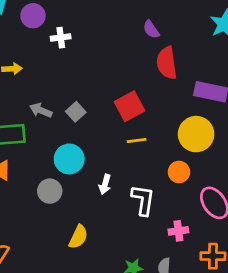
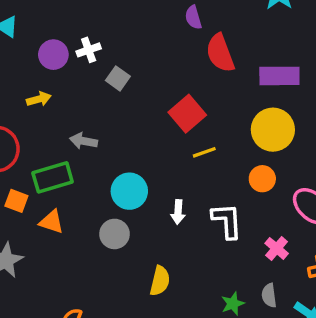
purple circle: (33, 16) -> (53, 55), moved
purple semicircle: (151, 29) -> (193, 17), turned 30
gray square: (76, 112) -> (118, 78), moved
pink cross: (178, 231) -> (277, 248), turned -30

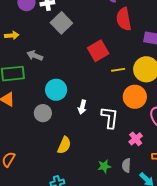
gray square: (118, 78) -> (61, 23), size x1.5
yellow arrow: (39, 99) -> (12, 35), moved
yellow line: (204, 152) -> (118, 70), moved
orange circle: (262, 179) -> (135, 97), size x1.5

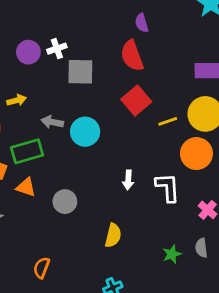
red semicircle: (124, 19) -> (132, 56), moved
gray square: (61, 23) -> (80, 72), turned -35
cyan circle: (56, 90) -> (85, 132), moved
gray circle: (43, 113) -> (65, 202), moved

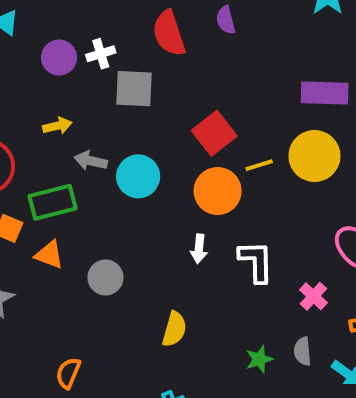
red semicircle: (132, 56) -> (169, 33), moved
yellow arrow: (17, 100) -> (57, 126), moved
orange circle: (196, 154) -> (218, 191), moved

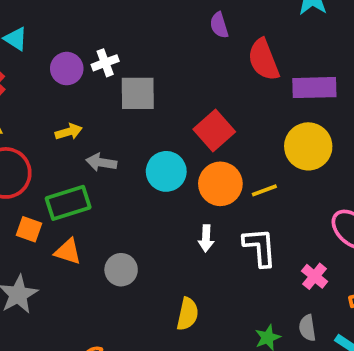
red semicircle: (169, 33) -> (264, 60), moved
yellow line: (259, 165) -> (264, 190), moved
cyan circle: (138, 176) -> (166, 171), moved

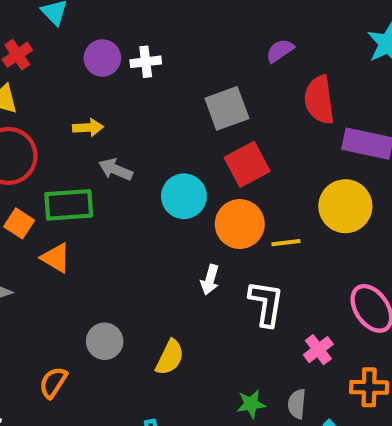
purple semicircle: (219, 25) -> (280, 51), turned 60
gray square: (138, 93) -> (227, 108), moved, turned -33
gray circle: (121, 270) -> (105, 341), moved

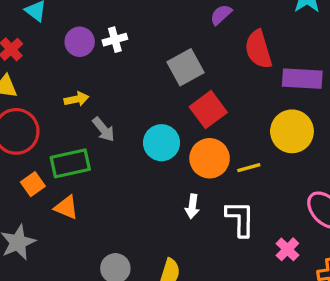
gray arrow: (115, 169) -> (104, 129), turned -144
orange square: (19, 223) -> (33, 184), turned 30

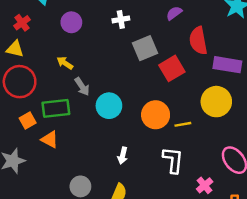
white cross: (115, 40) -> (121, 19), moved
yellow arrow: (76, 99) -> (65, 63), turned -140
red square: (208, 110) -> (172, 68), moved
cyan circle: (162, 143) -> (109, 106), moved
white arrow: (192, 206) -> (123, 156), moved

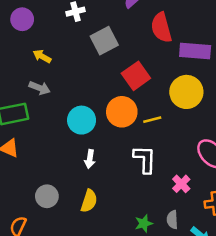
yellow arrow: (65, 63) -> (42, 56), moved
red square: (172, 68) -> (136, 76), moved
gray arrow: (82, 87) -> (40, 88), turned -30
cyan circle: (109, 106) -> (82, 120), moved

